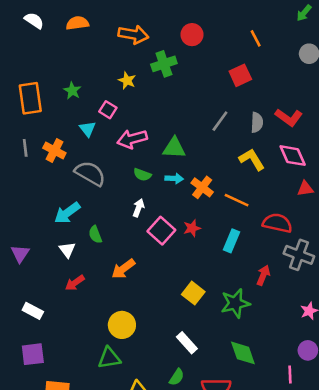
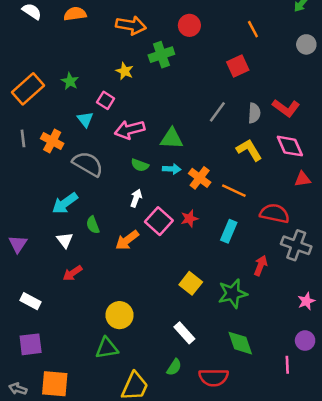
orange rectangle: (30, 98) -> (28, 89), turned 56
orange arrow: (123, 269) -> (127, 240), moved

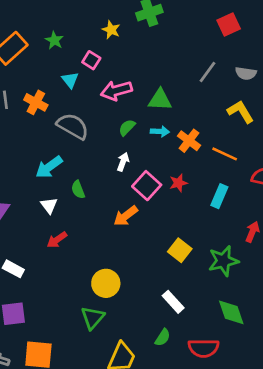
gray semicircle: (254, 113) -> (246, 73), turned 96
green semicircle: (140, 165) -> (127, 128), turned 114
orange arrow: (127, 240) -> (126, 216), moved
green triangle: (107, 348) -> (93, 318), turned -40

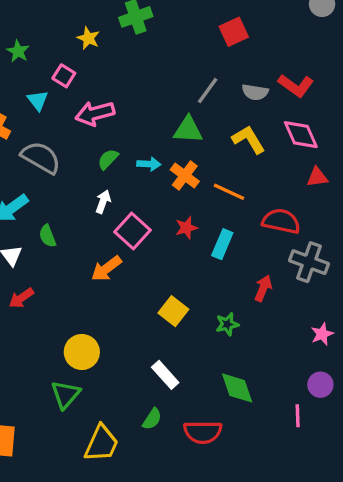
green triangle: (160, 100) -> (188, 130), moved
red star: (178, 183) -> (186, 228), moved
green star: (223, 261) -> (227, 324), size x0.6

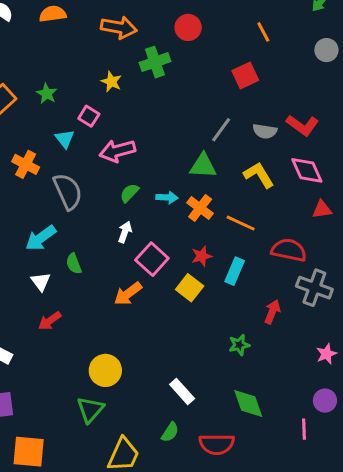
gray semicircle: (41, 158) -> (68, 191), turned 36
yellow square: (173, 311) -> (190, 288), moved

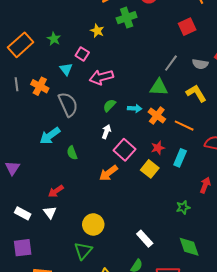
white triangle: (41, 282) -> (50, 212), moved

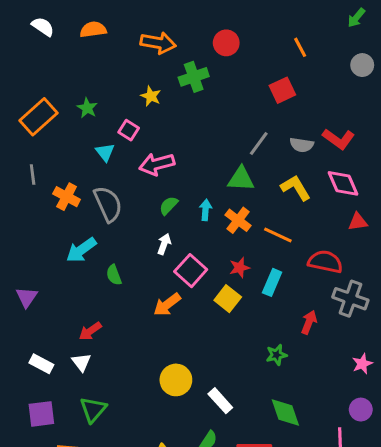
orange cross: (40, 86) -> (67, 197), moved
cyan arrow: (135, 108) -> (206, 210), turned -88
yellow circle: (93, 224) -> (176, 380), moved
green triangle: (83, 251) -> (93, 410), moved

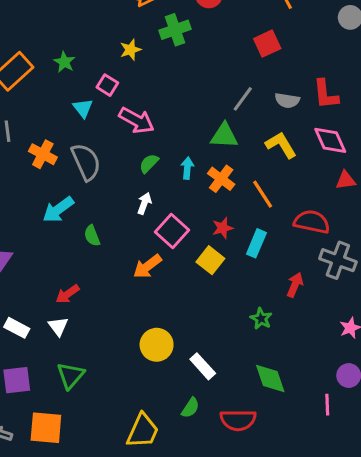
yellow star: (151, 96) -> (130, 50), turned 30
red L-shape: (339, 139) -> (326, 94), turned 48
pink arrow: (157, 164) -> (137, 120), turned -136
orange line: (278, 235) -> (263, 194), turned 32
green star: (276, 355) -> (261, 319), turned -30

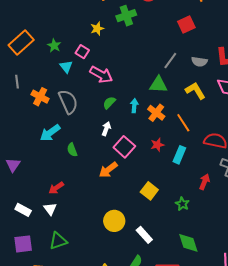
green star: (64, 62) -> (54, 46), moved
yellow square: (210, 260) -> (149, 191), moved
green triangle: (71, 375) -> (58, 241), turned 30

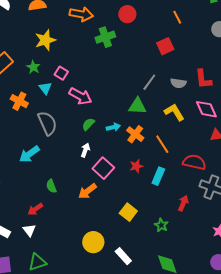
yellow star: (97, 29) -> (45, 40), moved, size x1.5
orange cross: (40, 97) -> (19, 101), moved
cyan arrow: (134, 106) -> (113, 127), turned 72
green semicircle: (72, 150) -> (51, 186), moved

